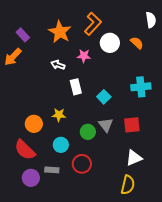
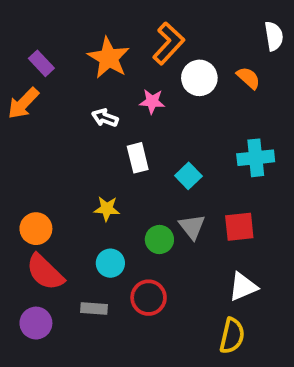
orange circle: (34, 124) -> (36, 229), moved
purple circle: (31, 178) -> (36, 323), moved

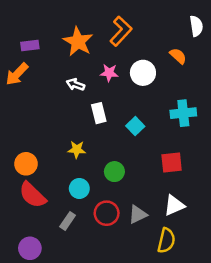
purple rectangle: (41, 63) -> (30, 45), turned -54
white circle: (199, 78) -> (143, 73), moved
gray triangle: (192, 227) -> (138, 214), moved, turned 42
gray rectangle: (94, 309) -> (68, 221), turned -60
purple circle: (36, 323) -> (30, 248), moved

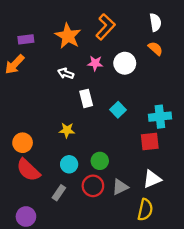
white semicircle: (196, 26) -> (155, 22), moved
cyan cross: (183, 113) -> (160, 117), moved
green circle: (114, 172) -> (100, 161), moved

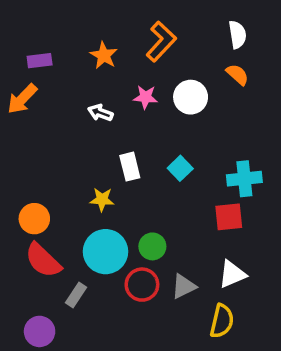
orange star: (68, 36) -> (104, 55), size x0.7
white rectangle: (86, 98) -> (130, 167), moved
cyan circle: (69, 164) -> (106, 252), size x1.6
gray rectangle: (59, 193) -> (76, 295), moved

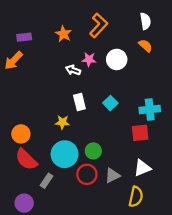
white arrow: (100, 113) -> (73, 70), moved

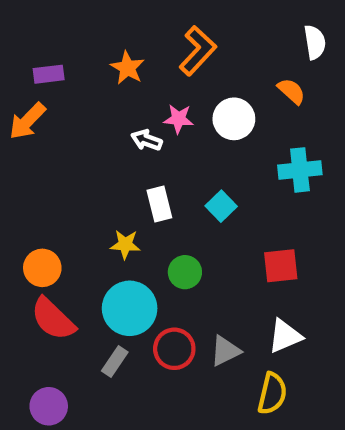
white semicircle: (145, 21) -> (315, 42), moved
cyan cross: (150, 109) -> (300, 170), moved
green circle: (93, 151) -> (185, 272), moved
gray rectangle: (46, 181) -> (115, 362), moved

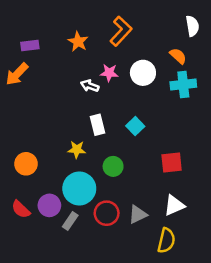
cyan cross: (300, 170) -> (183, 84), moved
red semicircle: (53, 319) -> (21, 209), moved, size x0.7
purple circle: (49, 406) -> (49, 205), moved

